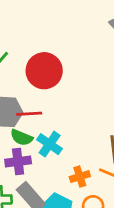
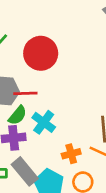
green semicircle: (22, 137) -> (18, 115), turned -75

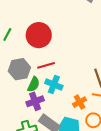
red line: (25, 93) -> (46, 65), moved

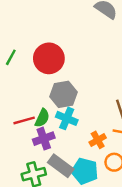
red line: (46, 65) -> (24, 120), moved
gray hexagon: (19, 69) -> (63, 94), moved

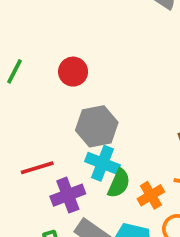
red circle: (49, 58) -> (73, 72), size x0.6
green semicircle: (42, 118) -> (119, 183), moved

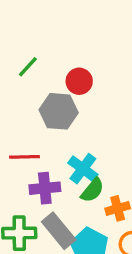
gray hexagon: (97, 126) -> (59, 111), moved

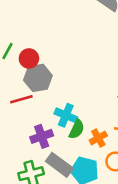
red circle: (79, 81) -> (29, 58), moved
red line: (24, 157) -> (21, 99), moved

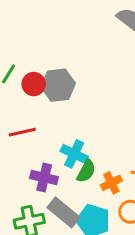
gray hexagon: (38, 78) -> (58, 85), moved
purple cross: (42, 136) -> (44, 178), turned 30

